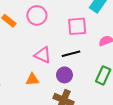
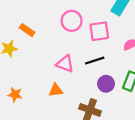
pink circle: (37, 15) -> (72, 21), moved
purple circle: (64, 75) -> (106, 84), moved

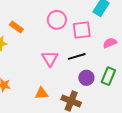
pink triangle: (65, 64) -> (50, 59), turned 36
orange triangle: (56, 90) -> (41, 93), moved

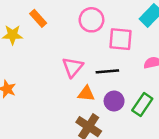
orange triangle: (41, 93) -> (86, 94), moved

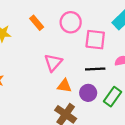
orange rectangle: (38, 18) -> (37, 23), moved
black line: (107, 71) -> (95, 69), moved

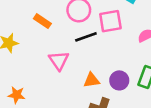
pink triangle: (53, 63) -> (59, 60), moved
black line: (95, 69) -> (86, 37), moved

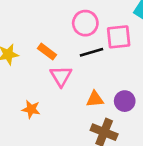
orange rectangle: (42, 21) -> (47, 52), moved
orange star: (17, 95) -> (31, 109), moved

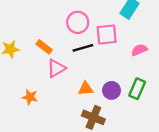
pink triangle: (61, 76) -> (56, 68), turned 30

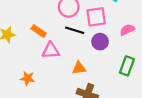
black line: (83, 48) -> (75, 30), turned 36
pink triangle: (56, 68) -> (51, 51), turned 30
purple circle: (112, 90) -> (100, 42), moved

